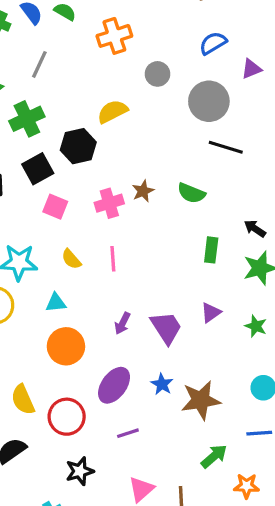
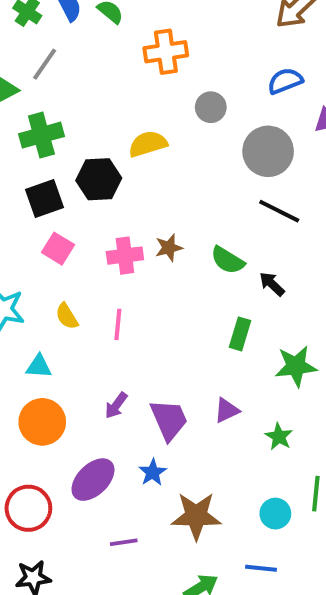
gray line: (39, 64) -> (45, 64), moved
black arrow: (255, 229) -> (272, 284), moved
blue star: (162, 384) -> (153, 472), moved
purple line: (128, 433) -> (124, 542), moved

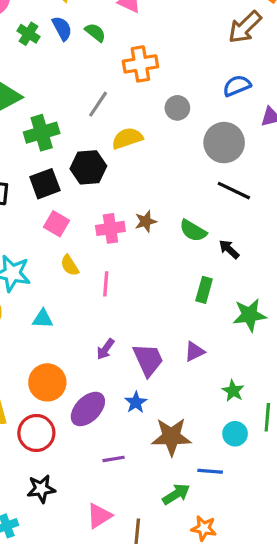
gray line: (45, 64) -> (98, 104), moved
yellow semicircle: (67, 316) -> (70, 265), moved
orange circle: (42, 422) -> (47, 382), moved
green star: (279, 437) -> (233, 391), moved
blue line: (261, 568) -> (210, 471), moved

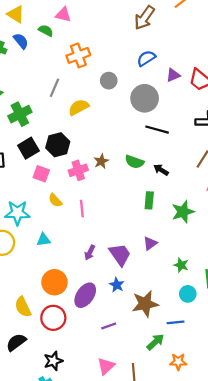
green semicircle: (95, 32) -> (46, 31), moved
black hexagon: (88, 167) -> (58, 145), moved
black star: (41, 489) -> (53, 361), moved

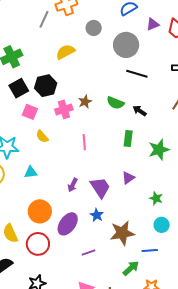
gray line: (55, 88) -> (44, 19), moved
pink line: (82, 208) -> (84, 142), moved

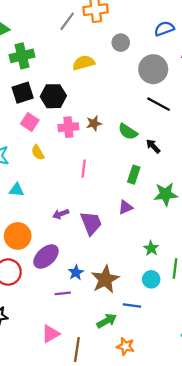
purple triangle: (128, 178) -> (126, 207), moved
purple arrow: (73, 185) -> (61, 214), turned 32
blue star: (97, 215) -> (76, 273), moved
brown star: (122, 233) -> (105, 279), turned -30

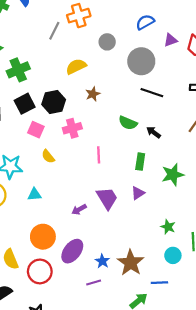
brown star: (94, 123) -> (93, 94), moved
pink line: (84, 169) -> (99, 155), moved
purple trapezoid: (91, 223) -> (107, 198), moved

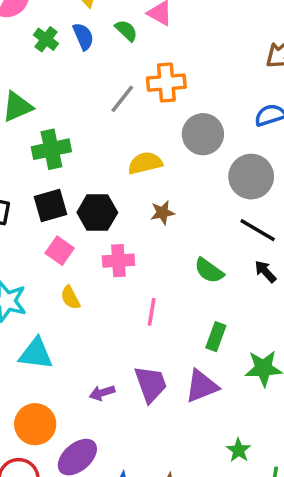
gray circle: (107, 42) -> (203, 134), size x1.5
black arrow: (154, 132) -> (265, 272), moved
purple triangle: (138, 193) -> (202, 386), size x1.5
cyan triangle: (35, 194) -> (36, 354), size x1.5

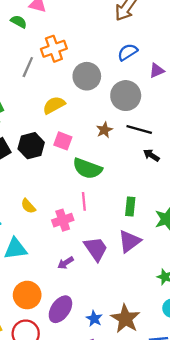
brown star: (163, 213) -> (104, 130), moved
pink square: (60, 251) -> (63, 141), moved
pink cross: (118, 261) -> (63, 220), moved
green semicircle: (209, 271) -> (87, 168), moved, size x1.4

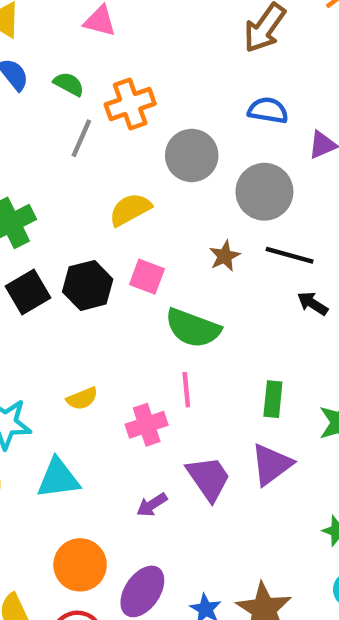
green semicircle: (19, 22) -> (69, 84), moved
blue semicircle: (128, 52) -> (268, 110), turned 42
yellow semicircle: (28, 206) -> (82, 398), turned -70

